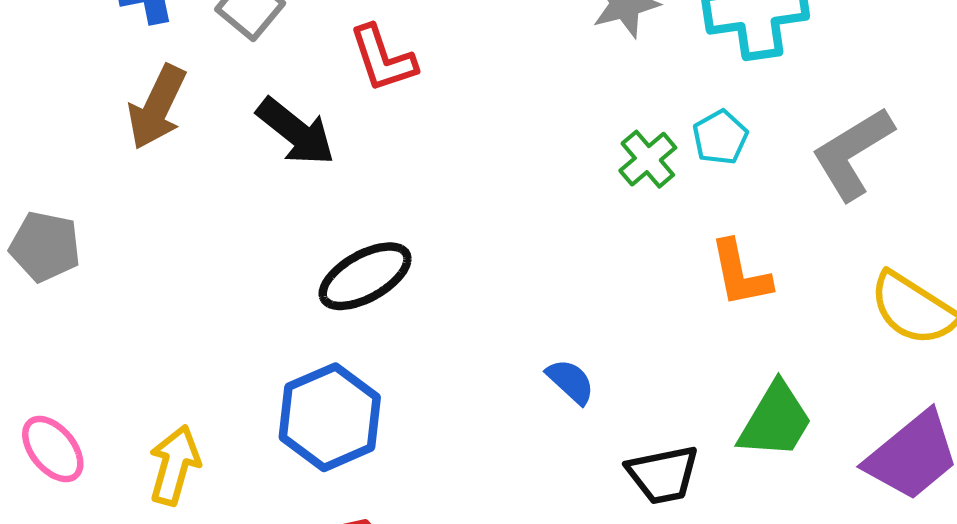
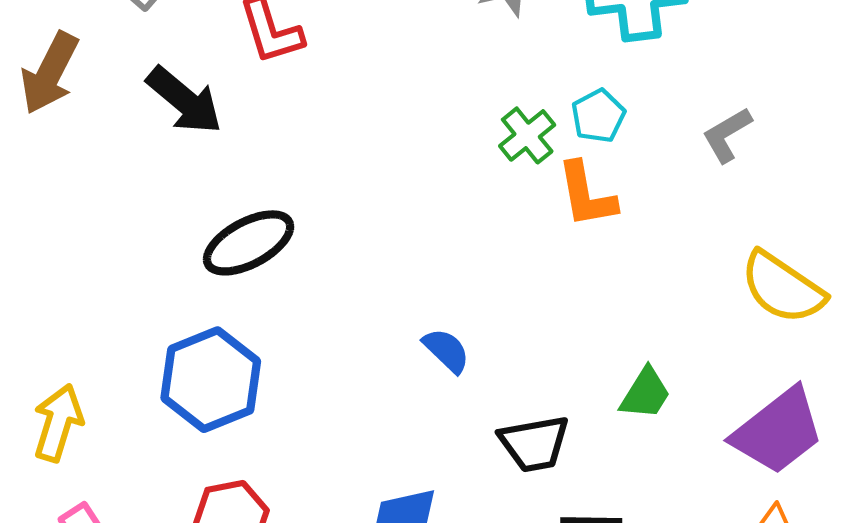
gray L-shape: (852, 153) -> (727, 135), size x0.6
orange L-shape: (740, 274) -> (586, 195), moved
green trapezoid: (775, 421) -> (645, 393), size x0.7

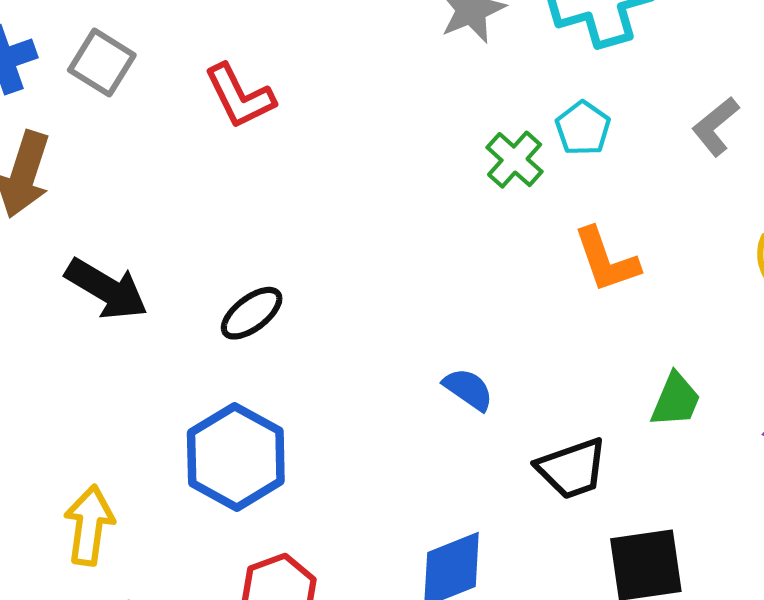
black arrow: (184, 100) -> (107, 289), moved
orange L-shape: (586, 195) -> (606, 260), moved
black ellipse: (249, 243) -> (252, 313), size x0.7

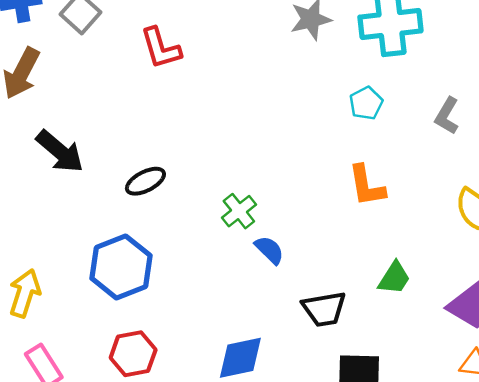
gray L-shape: (716, 126) -> (447, 116), turned -30
green cross: (515, 160) -> (239, 211), moved

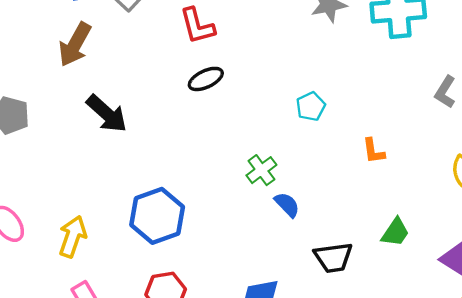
cyan pentagon: (366, 103) -> (311, 106), moved
black ellipse: (145, 181) -> (206, 79), moved
orange L-shape: (367, 186) -> (373, 151), size x0.7

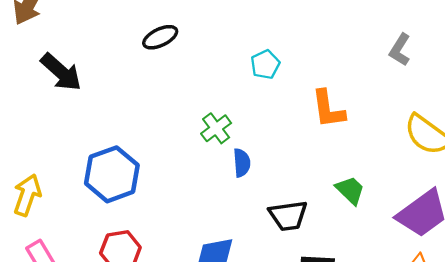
orange L-shape: (373, 151) -> (328, 109), size x1.5
blue semicircle: (287, 205) -> (242, 163), turned 40
green trapezoid: (395, 232) -> (350, 190), turned -80

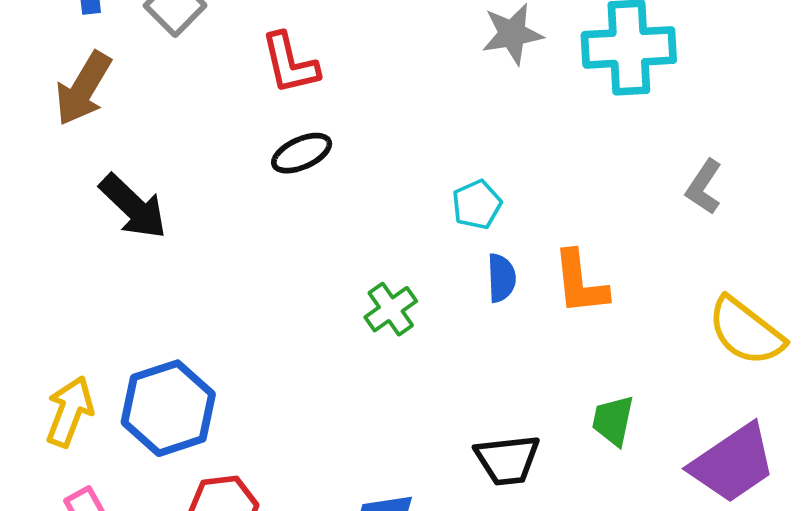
blue semicircle: (242, 163) -> (501, 278), moved
blue hexagon: (112, 174) -> (168, 408), moved
green trapezoid: (350, 190) -> (613, 420), turned -124

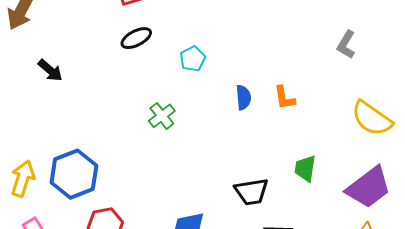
cyan pentagon: (477, 204) -> (193, 59), moved
black arrow: (133, 206) -> (50, 70), size x0.7
orange L-shape: (580, 283) -> (284, 98), size x0.7
green cross: (391, 309) -> (162, 116), moved

